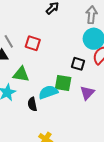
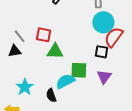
black square: (78, 64) -> (102, 52), moved
green triangle: (21, 74) -> (55, 51), moved

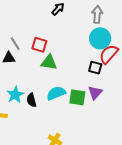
green square: (79, 70) -> (77, 97), moved
black semicircle: (51, 95) -> (31, 100), moved

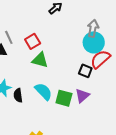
gray arrow: (97, 15) -> (93, 28), moved
red square: (39, 45) -> (33, 41), turned 35
cyan semicircle: (56, 93) -> (43, 91), turned 60

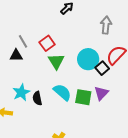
cyan circle: (94, 42) -> (88, 59), moved
green triangle: (40, 60) -> (56, 61), turned 48
black square: (85, 71) -> (102, 68), turned 32

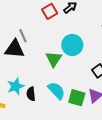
red square: (47, 43) -> (50, 11), moved
black triangle: (16, 55) -> (15, 49), size x1.5
cyan circle: (88, 59) -> (72, 45), moved

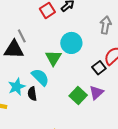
cyan semicircle: (56, 91) -> (40, 77), moved
green square: (77, 98) -> (78, 96), turned 30

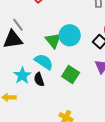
cyan circle: (71, 43) -> (70, 35), moved
green square: (78, 96) -> (71, 74), moved

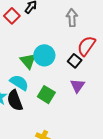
black semicircle: (39, 79) -> (15, 100), size x1.5

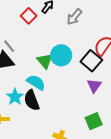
gray arrow: (72, 18) -> (74, 17), moved, turned -138
black square: (75, 61) -> (91, 61), size x1.5
green square: (46, 95) -> (94, 121), moved, turned 36

